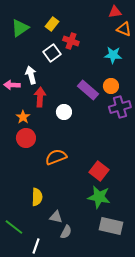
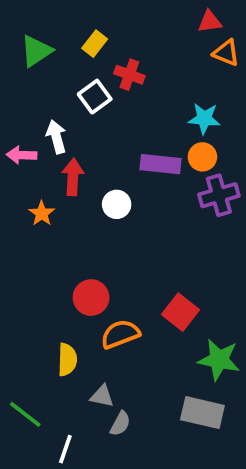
cyan star: (113, 55) -> (204, 119), moved
purple rectangle: (88, 90) -> (160, 164), turned -35
red circle: (26, 138) -> (91, 298), moved
orange semicircle: (56, 157) -> (120, 334), moved
green star: (99, 197) -> (219, 360), moved

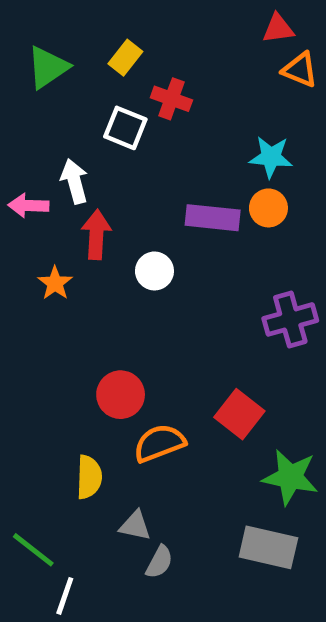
white square: (95, 97) -> (125, 128), turned -32
purple cross: (219, 195) -> (290, 319), moved
white line: (65, 449) -> (65, 596), moved

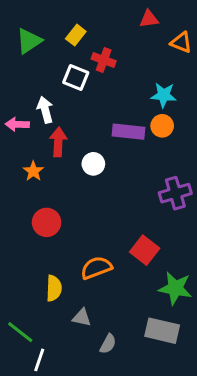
red triangle: (278, 29) -> (149, 19), moved
red circle: (121, 395) -> (47, 222), moved
gray semicircle: (159, 562) -> (108, 344), moved

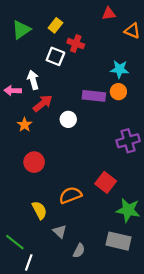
red arrow: (58, 142) -> (43, 103), turned 48
yellow semicircle: (54, 288) -> (39, 210), turned -30
gray triangle: (82, 318) -> (60, 231), turned 32

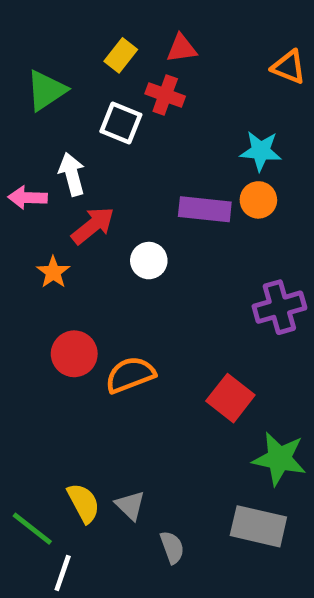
red triangle: (109, 14) -> (181, 48), moved
green triangle: (21, 30) -> (46, 90), moved
orange semicircle: (70, 195) -> (130, 375), moved
yellow semicircle: (39, 210) -> (84, 503), moved
gray semicircle: (79, 251) -> (172, 547), turned -48

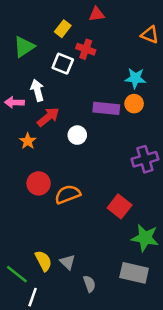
red triangle: (181, 48) -> (97, 14), moved

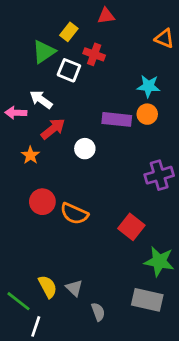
green triangle: (24, 47) -> (44, 52), moved
white arrow: (37, 90) -> (41, 100), turned -40
orange semicircle: (68, 194) -> (74, 214), turned -135

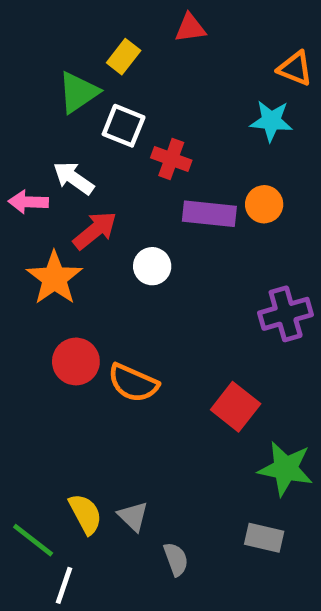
red cross: (94, 54) -> (171, 159), moved
cyan star: (149, 86) -> (271, 121), moved
orange star: (30, 155) -> (54, 278), size x1.6
gray rectangle: (147, 300) -> (264, 538), size x0.7

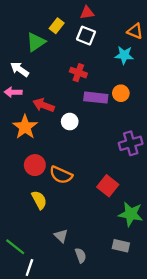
white square: (124, 126) -> (86, 36), moved
white arrow: (74, 178) -> (20, 69), moved
red arrow: (95, 230) -> (44, 105), turned -120
yellow semicircle: (85, 514) -> (39, 200), moved

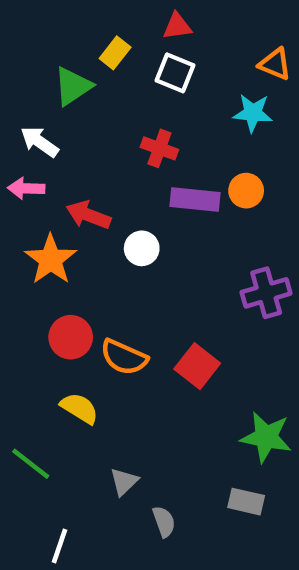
red square: (108, 186) -> (197, 366), moved
yellow semicircle: (39, 200) -> (80, 408), turned -30
gray triangle: (61, 236) -> (124, 482), turned 32
green line: (15, 247) -> (31, 464), moved

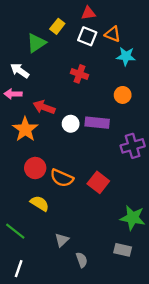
orange triangle: (275, 64) -> (113, 34), moved
purple rectangle: (195, 199) -> (97, 123), moved
white line: (60, 546) -> (19, 269), moved

